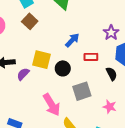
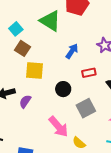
blue arrow: (72, 40) -> (72, 51), moved
yellow square: (41, 60) -> (34, 70), moved

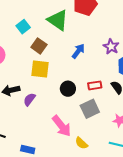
brown square: (23, 48) -> (39, 46), moved
red rectangle: (89, 73) -> (95, 85), moved

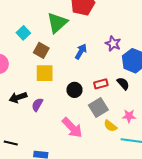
green triangle: (58, 20) -> (57, 23), turned 50
yellow semicircle: (81, 143) -> (110, 126), moved

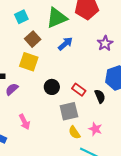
purple star: (113, 44) -> (105, 43), moved
blue arrow: (81, 51) -> (65, 44), moved
red rectangle: (101, 84) -> (79, 90), turned 32
pink arrow: (72, 128) -> (24, 122), moved, size x0.7

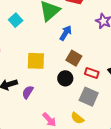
brown square: (33, 39) -> (74, 58), moved
gray square: (69, 111) -> (89, 97), turned -36
yellow semicircle: (74, 132) -> (77, 118), moved

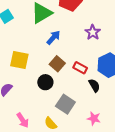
red rectangle: (92, 73) -> (80, 68), moved

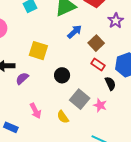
purple star: (93, 32) -> (116, 21), moved
brown square: (57, 64) -> (96, 43), moved
pink star: (94, 118) -> (100, 105), moved

